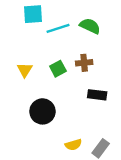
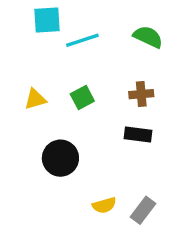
green semicircle: (90, 26) -> (148, 37), moved
brown cross: (84, 63) -> (141, 94), moved
yellow triangle: (25, 70) -> (35, 99), turned 42

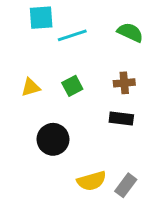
yellow semicircle: (104, 205) -> (92, 181), size x1.4

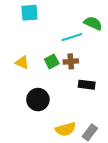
cyan line: (72, 35) -> (72, 37), moved
brown cross: (124, 83) -> (71, 61), moved
yellow triangle: (31, 87) -> (22, 62), turned 40

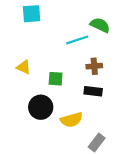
green square: (52, 61) -> (56, 79), moved, turned 32
brown cross: (71, 61) -> (94, 66), moved
yellow semicircle: (65, 129) -> (72, 120), moved

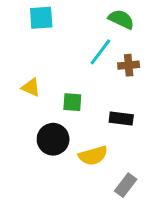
green semicircle: (100, 25) -> (121, 19), moved
cyan line: (77, 40) -> (100, 52), turned -35
brown cross: (94, 66) -> (129, 65), moved

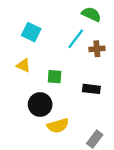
cyan square: (41, 18) -> (31, 32), moved, turned 30
yellow semicircle: (93, 156) -> (58, 126), moved

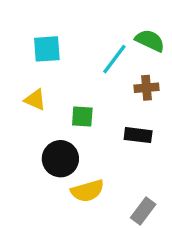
green semicircle: (91, 14) -> (150, 41), moved
cyan square: (31, 32) -> (47, 49), turned -30
brown cross: (97, 49) -> (147, 88), moved

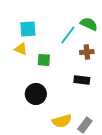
yellow triangle: (35, 100) -> (21, 49), moved
green square: (82, 116) -> (44, 60), moved
yellow semicircle: (87, 191) -> (62, 121), moved

